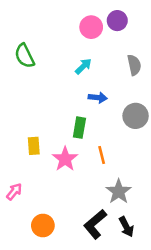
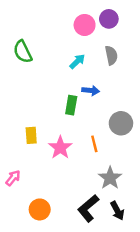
gray semicircle: (134, 65) -> (111, 55), moved
gray circle: (136, 116) -> (121, 123), moved
green rectangle: (79, 128) -> (71, 105), moved

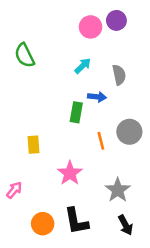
gray semicircle: (111, 55) -> (119, 75), moved
orange line: (94, 144) -> (101, 141), moved
pink star: (60, 148) -> (70, 173), moved
black L-shape: (88, 208) -> (76, 221), moved, turned -60

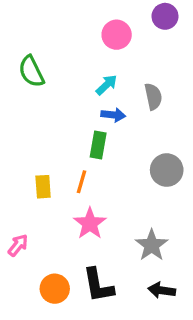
purple circle: (116, 20) -> (165, 16), moved
blue arrow: (97, 97) -> (113, 115), moved
orange line: (101, 141) -> (81, 182), moved, turned 30
black arrow: (125, 225) -> (162, 290), turned 126

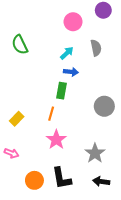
gray semicircle: (153, 97) -> (96, 48), moved
yellow rectangle: (43, 187) -> (17, 119), moved, turned 48
pink arrow: (18, 245) -> (11, 153), turned 72

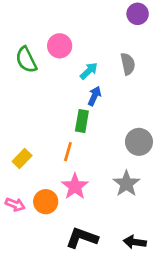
pink circle: (73, 22) -> (60, 46), moved
blue arrow: (71, 72) -> (94, 96), turned -72
gray star: (95, 153) -> (126, 184), moved
black L-shape: (62, 178) -> (82, 238), turned 120
orange circle: (34, 180) -> (46, 202), moved

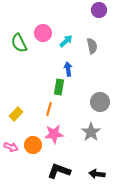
cyan arrow: (89, 71) -> (66, 41), moved
blue arrow: (94, 96) -> (68, 69), turned -32
pink star: (75, 186) -> (54, 134), turned 30

